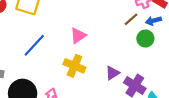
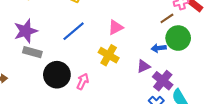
blue arrow: (153, 21) -> (159, 48), moved
green circle: (145, 39) -> (178, 38), size x1.5

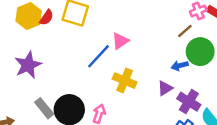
pink triangle: (116, 27) -> (120, 41), moved
blue line: (74, 31) -> (99, 56), moved
gray rectangle: (32, 52) -> (44, 108), moved, turned 42

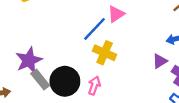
purple star: (28, 65) -> (29, 60), moved
yellow cross: (125, 81) -> (105, 53), moved

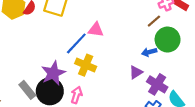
pink triangle: (116, 14) -> (96, 30), turned 42
purple star: (29, 60) -> (53, 73), moved

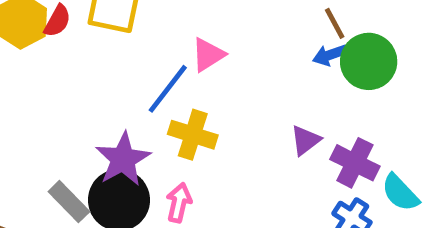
brown line: (154, 21) -> (335, 23), turned -72
pink triangle: (96, 30) -> (208, 55), turned -35
blue arrow: (149, 52) -> (330, 55), moved

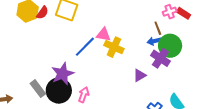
pink triangle: (208, 55) -> (103, 35), turned 35
yellow cross: (193, 135) -> (114, 47), moved
purple cross: (355, 163) -> (160, 58), moved

